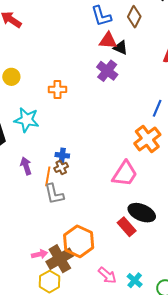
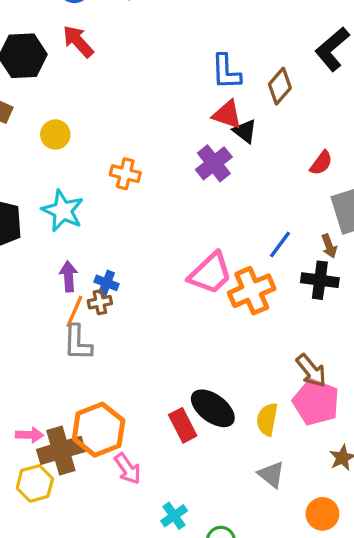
purple arrow: (26, 166) -> (69, 276), moved
pink trapezoid: (125, 174) -> (210, 273), moved
pink arrow: (107, 275) -> (128, 469), moved

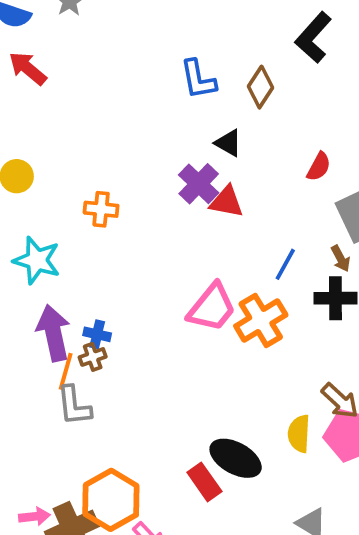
red triangle: (227, 115) -> (227, 202), moved
purple arrow: (69, 276) -> (54, 333), size x1.6
yellow semicircle: (267, 419) -> (299, 434), moved

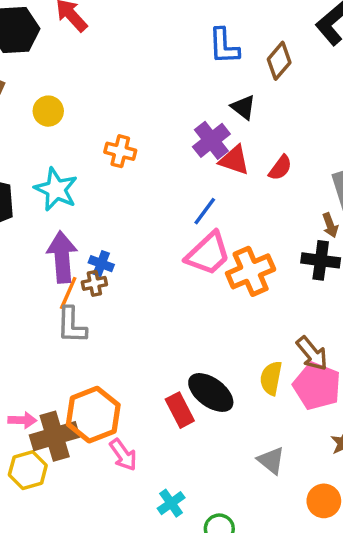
red semicircle: (319, 167) -> (280, 168), moved
blue line: (285, 264) -> (205, 211), moved

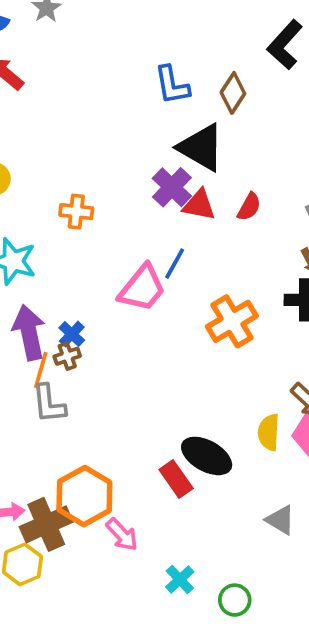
black triangle: (243, 107) -> (201, 147), size x1.8
pink trapezoid: (208, 254) -> (142, 288), moved
blue cross: (101, 264) -> (72, 334), turned 30

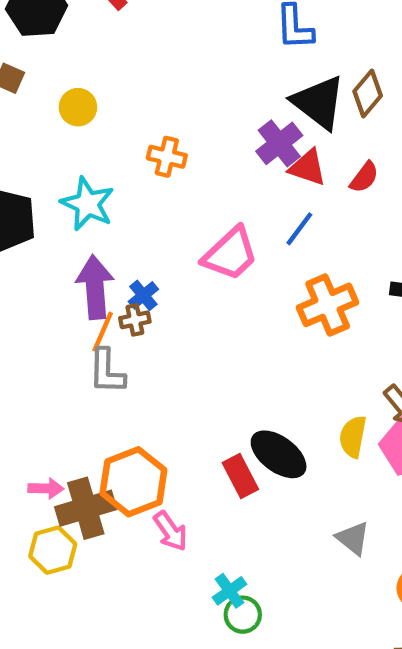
brown diamond: (233, 93) -> (368, 93), moved
blue line: (175, 264) -> (299, 229), moved
green circle: (235, 600) -> (243, 615), moved

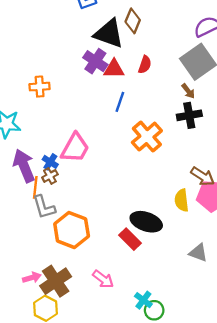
pink trapezoid: (230, 254) -> (75, 148), moved
orange hexagon: (133, 482) -> (72, 230), moved

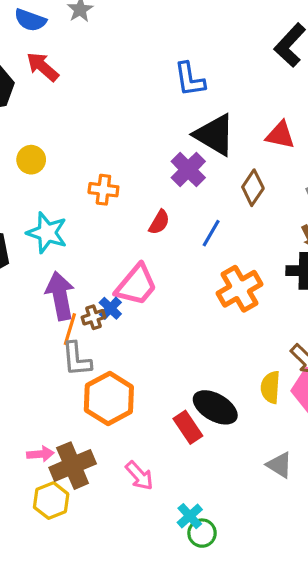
brown diamond: (133, 21) -> (253, 188), moved
red semicircle: (145, 65) -> (159, 222), moved
red triangle: (114, 69) -> (280, 135), moved
blue cross: (50, 162) -> (110, 308), moved

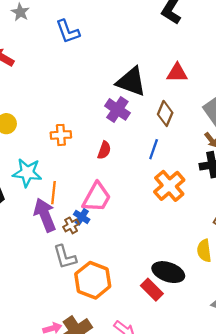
blue L-shape: (190, 79) -> (68, 31), moved
blue line: (211, 233) -> (154, 149), moved
orange line: (70, 329) -> (54, 193), moved

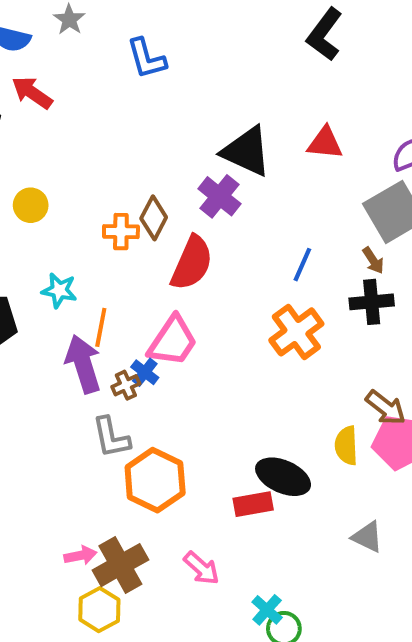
brown diamond: (165, 113) -> (154, 218), moved
blue line: (154, 149) -> (302, 265), moved
red semicircle: (104, 150) -> (192, 263), size x1.8
cyan star: (27, 173) -> (59, 290), size x0.7
red rectangle: (152, 290) -> (253, 504), turned -60

